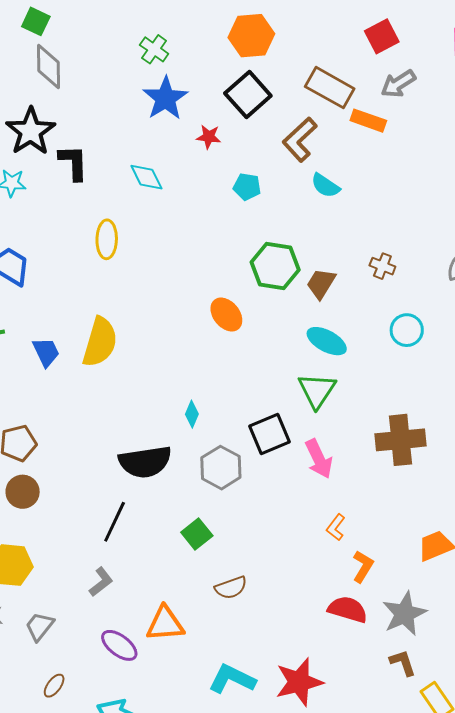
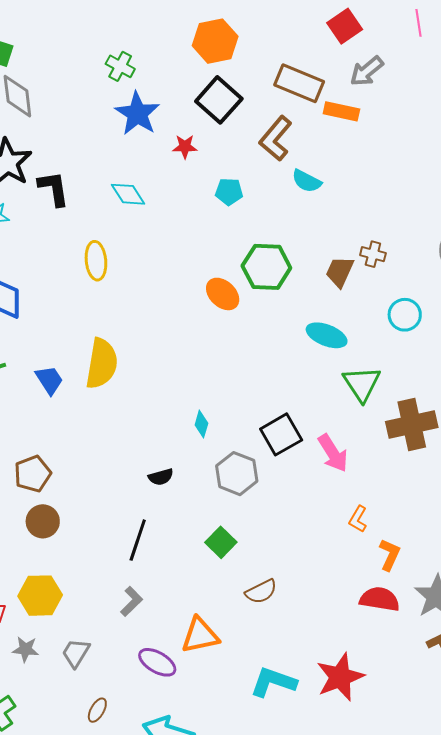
brown trapezoid: (321, 284) -> (340, 272), moved
orange ellipse: (226, 315) -> (223, 294), moved
green triangle: (317, 391) -> (362, 384), moved
black semicircle: (145, 462) -> (161, 477), size x0.5

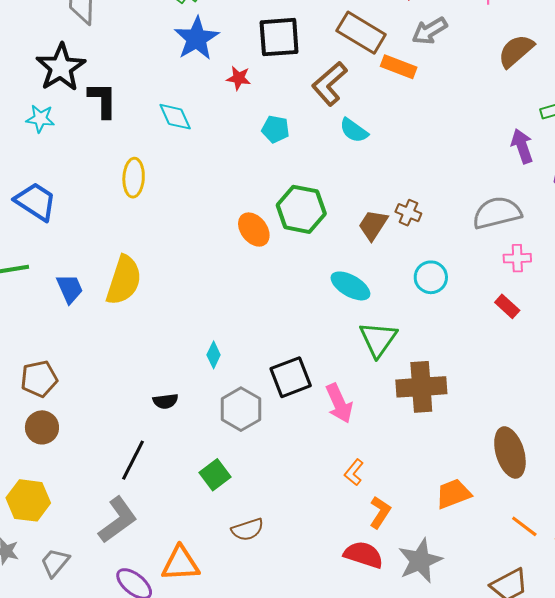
black square: (219, 100) -> (279, 37), turned 36
gray L-shape: (131, 601) -> (118, 520), size x1.6

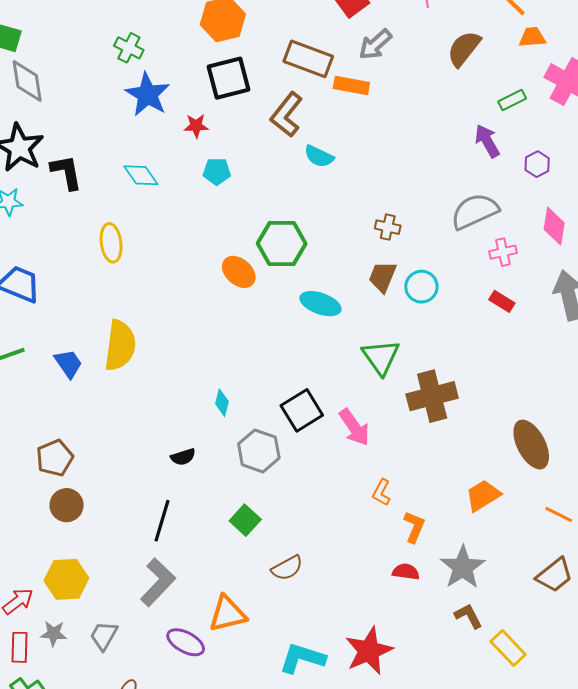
cyan pentagon: (275, 129) -> (217, 171), moved
brown trapezoid: (373, 225) -> (383, 277), moved
cyan ellipse: (350, 286) -> (320, 304), moved
red semicircle: (363, 555) -> (406, 572), size x0.7

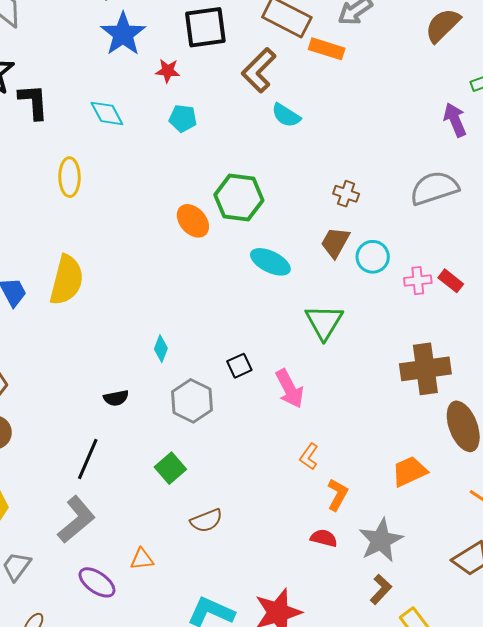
pink cross: (503, 252) -> (418, 281), moved
brown cross: (432, 396) -> (425, 369), moved
black square: (302, 410) -> (239, 366), size x0.6
orange triangle: (228, 614) -> (142, 559), size x0.6
brown L-shape: (468, 616) -> (381, 589), turned 64

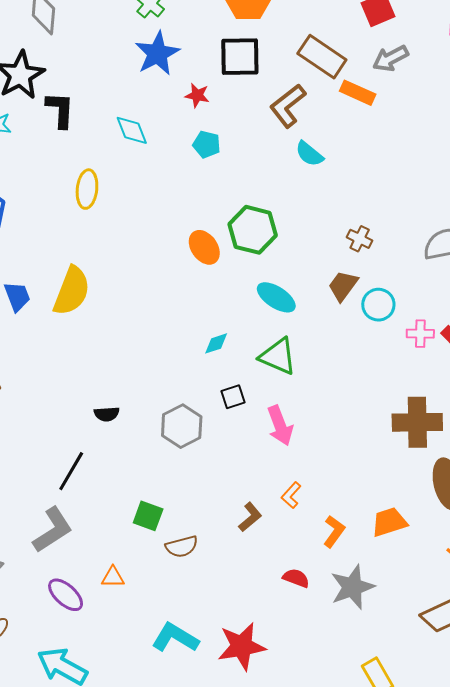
green triangle: (324, 322) -> (278, 356), moved, turned -45
cyan diamond: (161, 349) -> (216, 343), moved, turned 44
green square: (170, 468) -> (148, 516), moved, turned -36
orange L-shape: (338, 495) -> (334, 531), moved
brown L-shape: (381, 589) -> (250, 517), moved

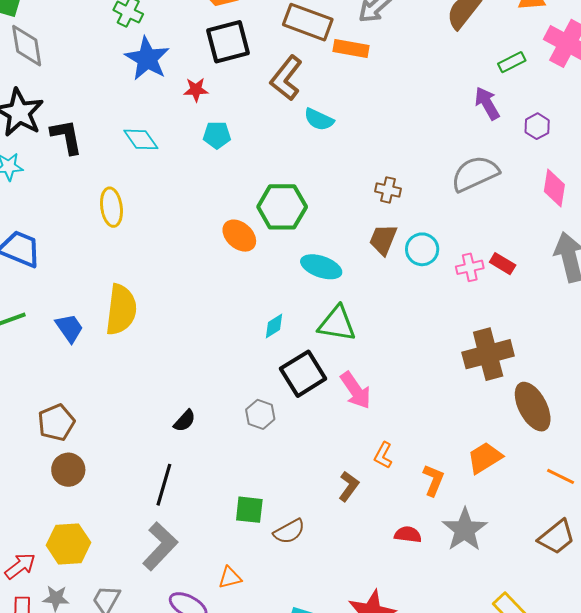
black square: (233, 397) -> (303, 374), size x1.8
black semicircle: (107, 414) -> (185, 421), turned -30
gray hexagon: (182, 426) -> (260, 414), size x0.7

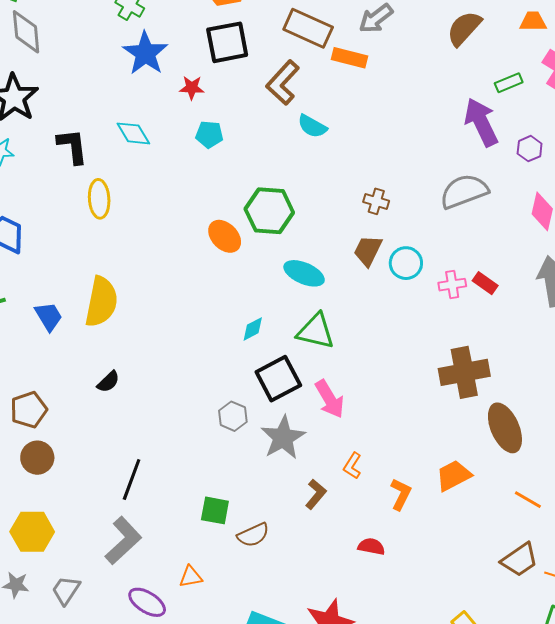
purple arrow: (487, 103) -> (481, 122), size x1.4
black L-shape: (66, 137) -> (72, 146), moved
black semicircle: (185, 421) -> (108, 382), moved
gray star: (465, 530) -> (283, 438), moved

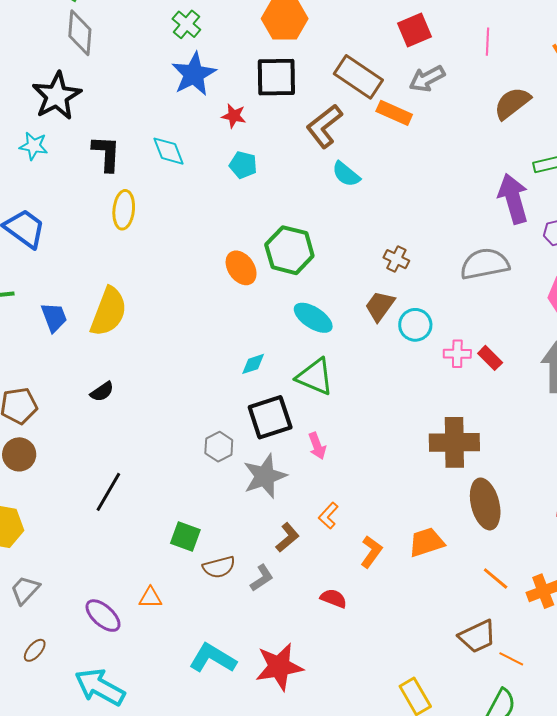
pink arrow: (330, 399) -> (317, 446), size x0.7
gray L-shape: (123, 541) -> (262, 578), moved, size x0.6

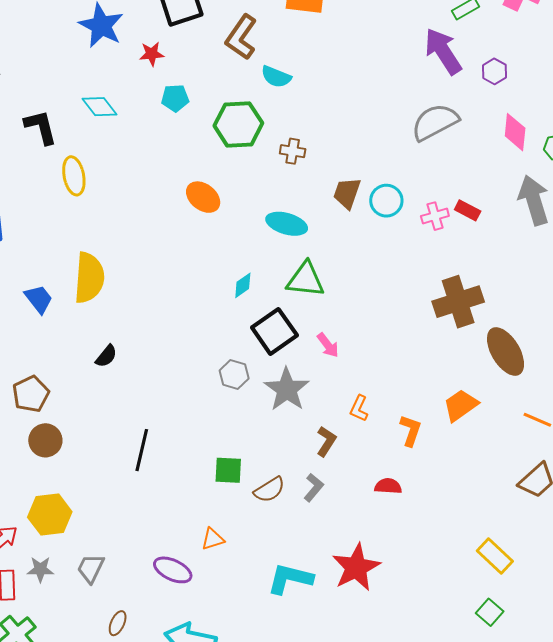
green hexagon: (289, 250) -> (238, 124), moved
brown cross: (396, 259) -> (293, 151), moved

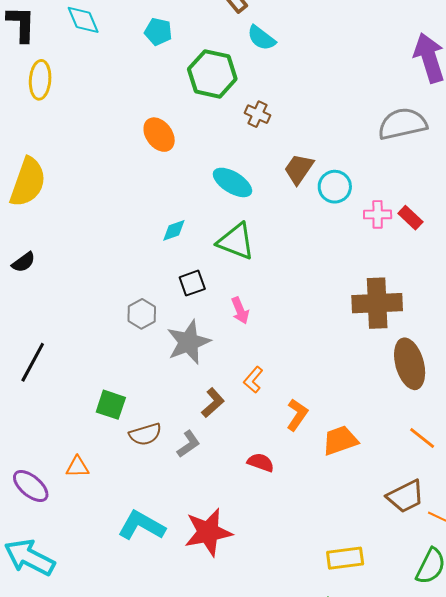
black square: (274, 331) -> (192, 283), size x0.6
orange trapezoid: (461, 405) -> (340, 440), moved
yellow rectangle: (495, 556) -> (345, 558), turned -66

